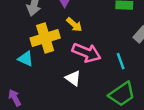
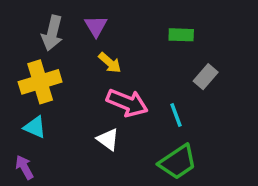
yellow cross: (45, 38) -> (40, 82), moved
cyan triangle: (26, 59) -> (35, 127), moved

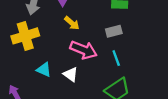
gray rectangle: (206, 77) -> (114, 31), moved, turned 35
cyan triangle: (35, 127) -> (44, 70), moved

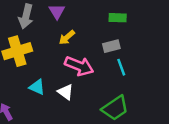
yellow arrow: (72, 23) -> (67, 37), turned 98
cyan line: (116, 58) -> (121, 67), moved

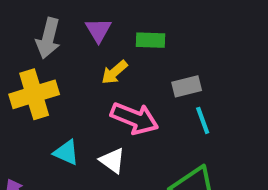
green rectangle: (118, 18) -> (151, 40), moved

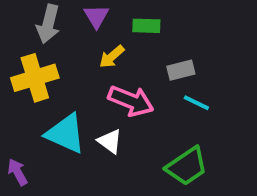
cyan line: (203, 120) -> (196, 103), turned -44
cyan triangle: (66, 153) -> (66, 134), size x1.6

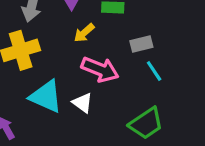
cyan line: (196, 103) -> (154, 71), turned 30

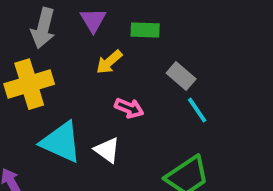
gray rectangle: (141, 44) -> (181, 76), turned 55
pink arrow: (100, 69) -> (129, 108), size x0.6

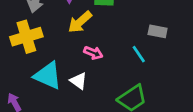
yellow arrow: (109, 62) -> (80, 22), size x1.4
gray rectangle: (181, 76) -> (158, 31), moved, turned -30

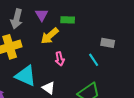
pink arrow: (93, 53) -> (60, 59), turned 56
white triangle: (79, 81) -> (49, 88), moved

